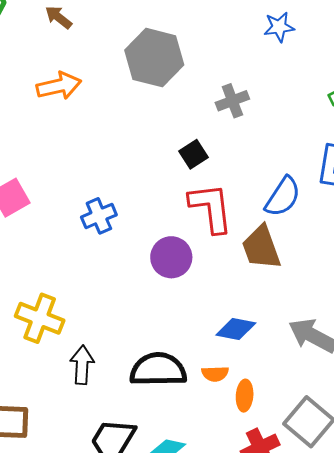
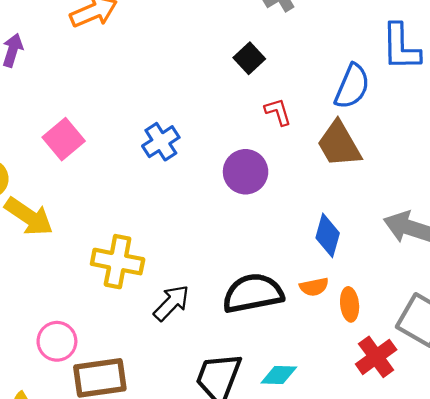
red L-shape: (211, 208) -> (278, 112), size x0.5
blue diamond: (236, 329) -> (328, 235), turned -75
black arrow: (82, 365) -> (171, 303), turned 51

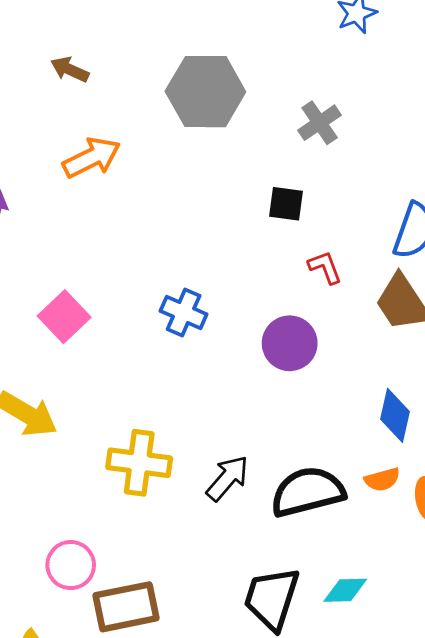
black square: (249, 58) -> (286, 204), turned -36
blue cross: (161, 142) -> (184, 313), turned -30
black arrow: (171, 303) -> (227, 478), moved

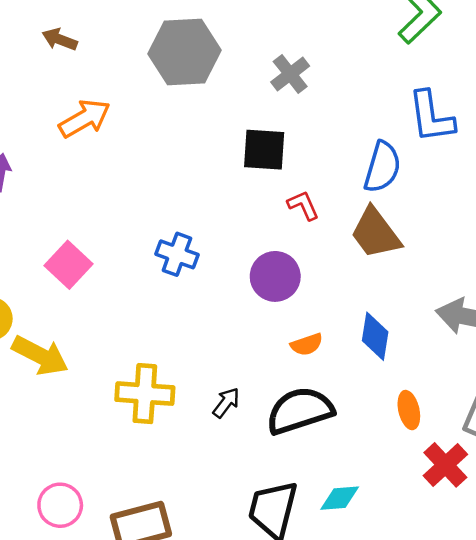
black square: (286, 204) -> (264, 150), size x1.4
black arrow: (227, 478) -> (226, 403), size x0.7
orange semicircle: (382, 479) -> (307, 344), moved
pink circle: (71, 565) -> (60, 505), moved

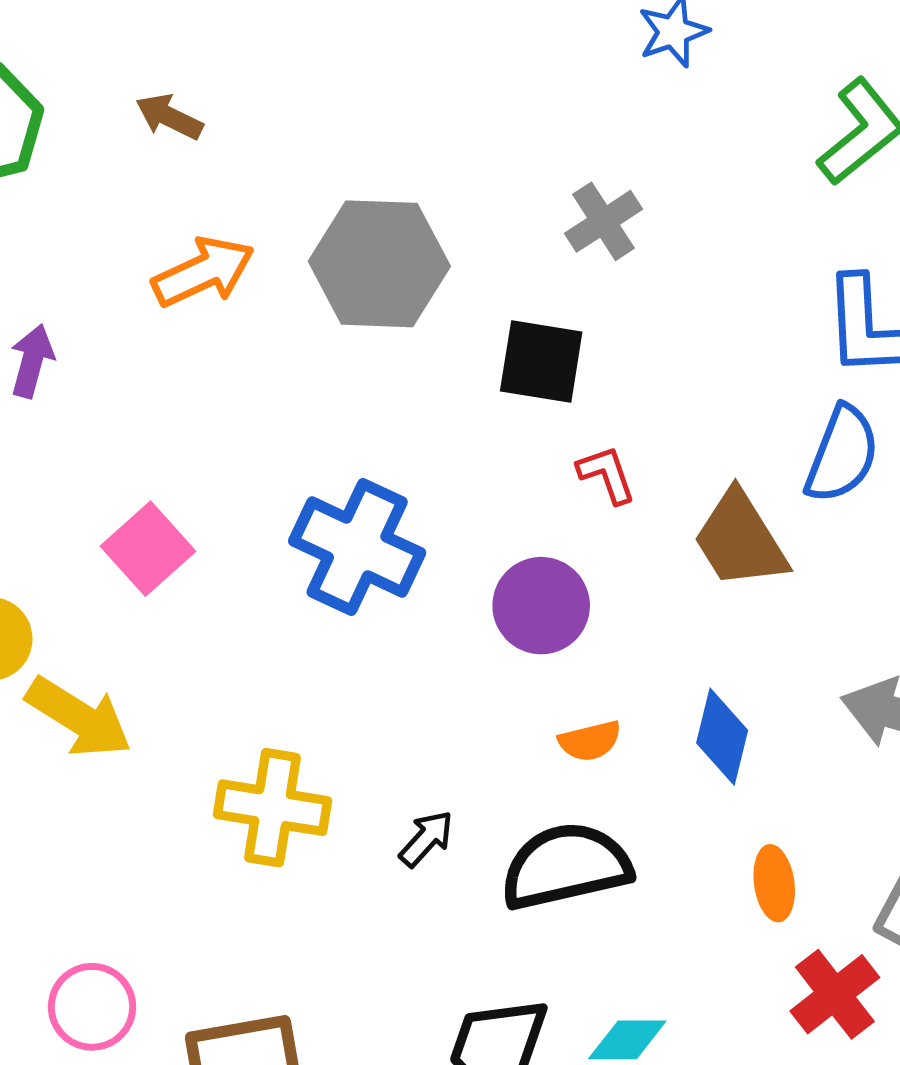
gray hexagon: (185, 52) -> (379, 264), moved
blue semicircle: (382, 167) -> (842, 454), moved
blue cross: (177, 254) -> (357, 547), size x1.6

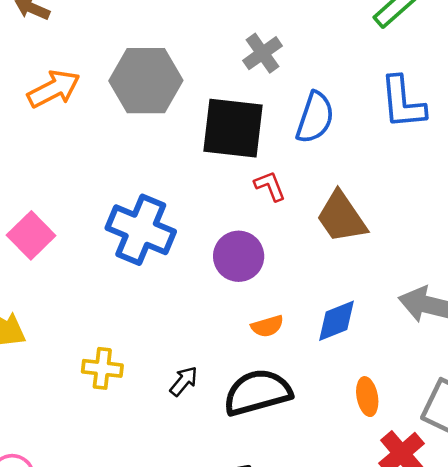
black square: (541, 362) -> (233, 128), size x1.4
blue semicircle: (842, 454) -> (315, 118), moved
blue diamond: (722, 737) -> (337, 321), turned 57
yellow cross: (273, 808) -> (102, 368), size x0.7

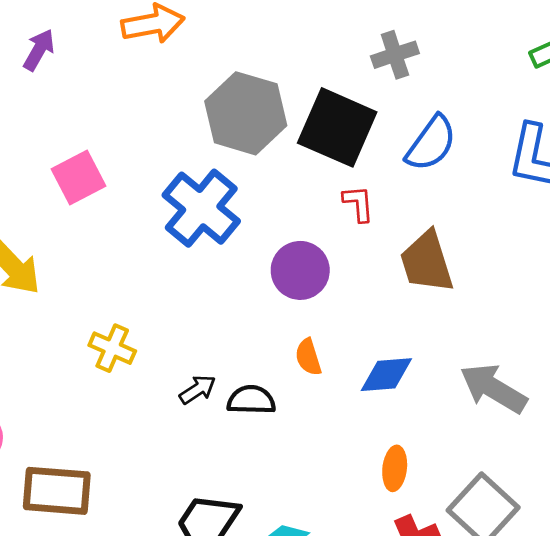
gray hexagon: (146, 81) -> (246, 113), moved
orange semicircle: (267, 326) -> (308, 357), turned 72
black semicircle: (258, 392) -> (251, 400), moved, size x0.6

